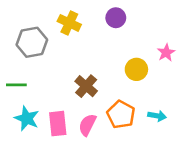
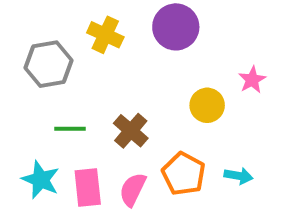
purple circle: (116, 18) -> (176, 27), size x1.5
green line: (16, 85) -> (70, 129), moved

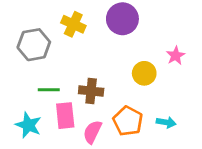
brown cross: (131, 131) -> (91, 91), turned -35
pink rectangle: (88, 188) -> (65, 116), moved

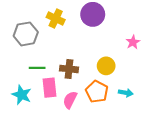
yellow circle: (144, 73) -> (106, 66), moved

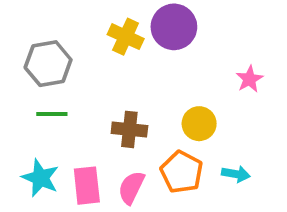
yellow cross: (56, 18) -> (126, 37), moved
green line: (37, 68) -> (52, 114), moved
pink rectangle: (49, 88) -> (87, 186), moved

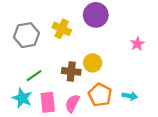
yellow cross: (126, 37) -> (62, 29), moved
green line: (52, 114) -> (34, 76), moved, turned -35
yellow circle: (199, 124) -> (93, 63), moved

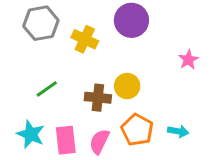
gray hexagon: (26, 35) -> (41, 23), moved
green line: (34, 76) -> (47, 89), moved

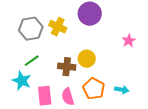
gray hexagon: (41, 23) -> (31, 29), moved
cyan star: (31, 134) -> (22, 81), moved
pink semicircle: (99, 142) -> (68, 97), turned -42

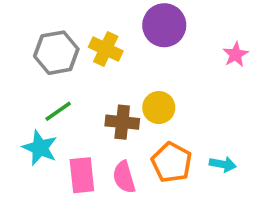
pink star: (129, 41) -> (236, 54), moved

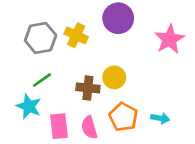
pink star: (236, 54) -> (169, 39), size x1.6

